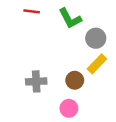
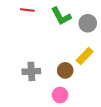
gray circle: (96, 38) -> (88, 23), moved

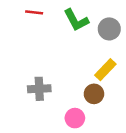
brown circle: (65, 70) -> (94, 94), moved

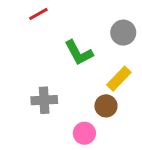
red line: (34, 12) -> (38, 14), turned -36
green L-shape: (76, 20) -> (79, 53), moved

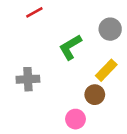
green L-shape: (79, 53) -> (70, 47), turned 88
gray cross: (44, 100) -> (28, 79), moved

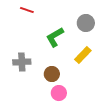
red line: (34, 12) -> (27, 10), turned 48
brown circle: (95, 95) -> (52, 74), moved

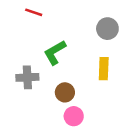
green L-shape: (55, 37) -> (55, 52), moved
yellow rectangle: (83, 55) -> (104, 69), turned -42

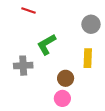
brown circle: (65, 92) -> (66, 78), moved

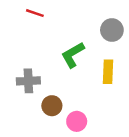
green L-shape: (46, 44) -> (73, 55), moved
brown circle: (66, 78) -> (52, 106), moved

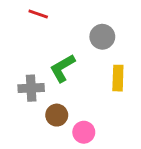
gray circle: (112, 30) -> (102, 37), moved
green L-shape: (73, 55) -> (62, 68), moved

